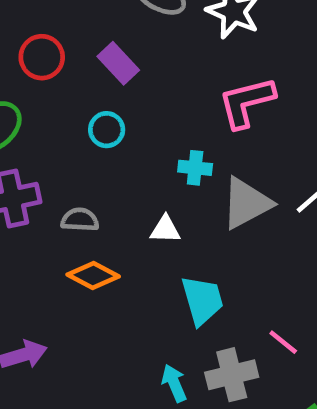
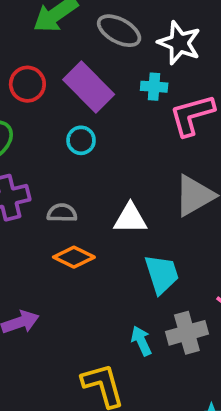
purple rectangle: (118, 63) -> (89, 87), size x1.5
cyan cross: (195, 168) -> (154, 87), moved
white triangle: (165, 229) -> (130, 218), size x1.4

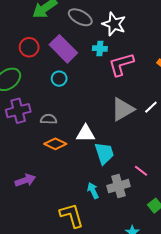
white triangle: (130, 218) -> (86, 134), moved

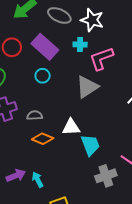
gray triangle: (123, 109) -> (87, 87), moved
cyan arrow: (93, 191) -> (38, 180), moved

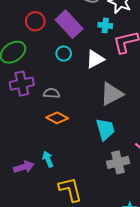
gray triangle: (87, 87) -> (112, 94), moved
white triangle: (71, 127) -> (95, 59), moved, turned -30
purple arrow: (16, 176) -> (24, 167), moved

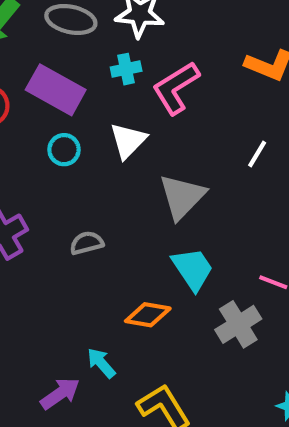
gray semicircle: (51, 93) -> (87, 243), moved
orange diamond: (57, 118) -> (148, 315), moved

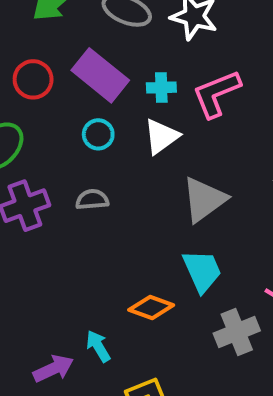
cyan cross: (126, 69) -> (161, 88), moved
gray semicircle: (87, 243) -> (92, 200), moved

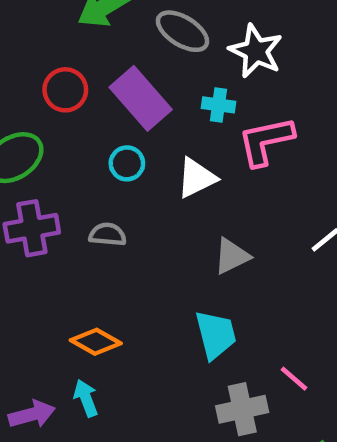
cyan cross: (161, 88) -> (219, 105), moved
gray triangle: (204, 200) -> (232, 256), size x0.7
orange diamond: (151, 307) -> (96, 342), moved

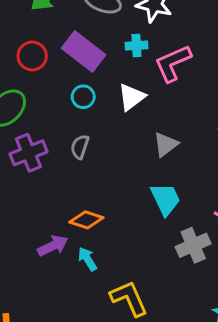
gray semicircle: (108, 234) -> (80, 147), turned -65
purple arrow: (32, 414) -> (53, 246), moved

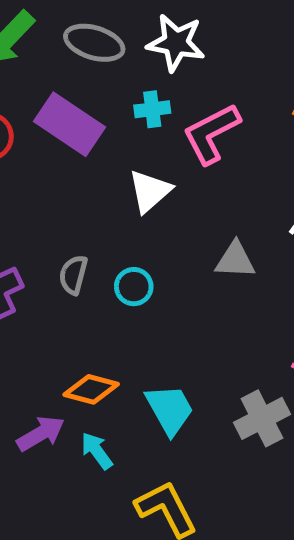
cyan circle: (83, 97) -> (134, 287), moved
gray triangle: (166, 145) -> (235, 260), moved, turned 44
cyan trapezoid: (165, 199) -> (170, 409), moved

